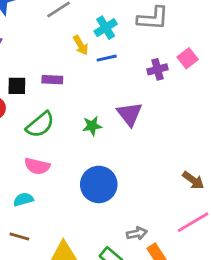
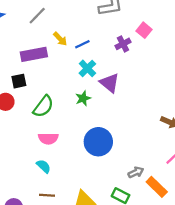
cyan cross: (106, 28) -> (87, 68), moved
purple rectangle: (52, 80) -> (34, 54), moved, size x1.6
cyan semicircle: (23, 199) -> (44, 166), turned 72

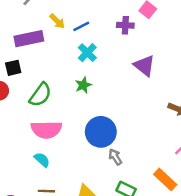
purple cross: (123, 44) -> (125, 25), turned 32
purple triangle: (109, 83) -> (144, 66), moved
pink semicircle: (48, 139) -> (46, 130), size x1.4
gray arrow: (136, 172) -> (115, 157), moved, turned -96

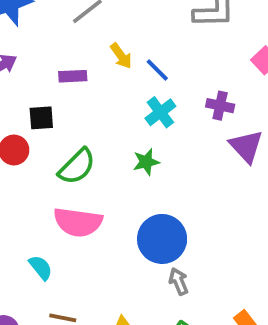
purple cross: (125, 25) -> (220, 106), moved
blue line: (81, 26) -> (157, 70), turned 63
purple rectangle: (29, 39) -> (73, 76), size x0.6
cyan semicircle: (42, 160) -> (41, 268), moved

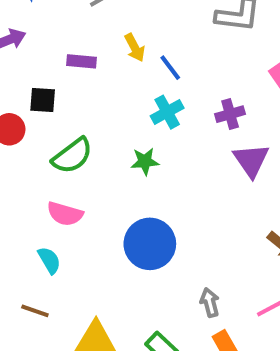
purple cross: (220, 106) -> (230, 114), turned -36
pink semicircle: (78, 222) -> (65, 214), size x0.7
cyan semicircle: (41, 268) -> (49, 260), moved
gray arrow: (179, 281) -> (210, 303), moved

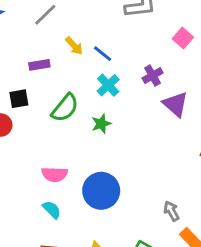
green semicircle: (72, 156) -> (65, 108), moved
blue circle: (150, 244) -> (101, 191), moved

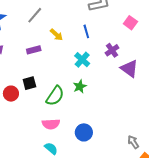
blue line: (103, 54) -> (86, 31), moved, turned 40
black square: (19, 99) -> (29, 83), moved
green semicircle: (65, 108) -> (55, 96), moved
blue circle: (101, 191) -> (84, 132), size x0.7

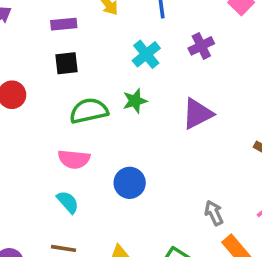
purple triangle: (129, 69) -> (197, 114), moved, turned 48
black square: (29, 83) -> (66, 63), moved
green semicircle: (55, 96) -> (89, 111), turned -145

